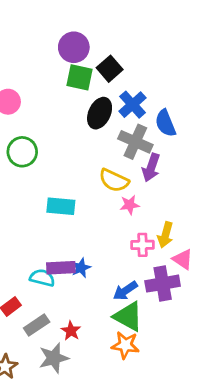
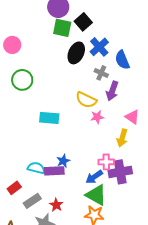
gray cross: (135, 142) -> (101, 73), size x0.6
pink cross: (143, 245) -> (106, 162), moved
pink triangle: (183, 259) -> (132, 117), moved
purple rectangle: (61, 268) -> (54, 171), moved

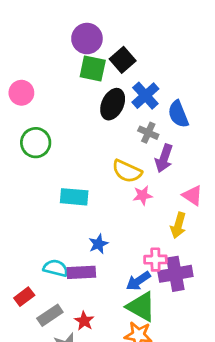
blue star: (63, 161) -> (98, 244), moved

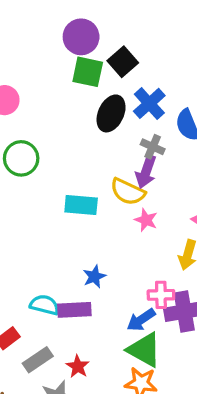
purple arrow: (164, 158) -> (146, 172), moved
pink star: (143, 195) -> (146, 220), turned 30
cyan rectangle: (74, 197) -> (81, 205), moved

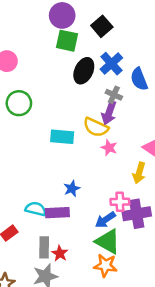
black square: (123, 62) -> (102, 26), moved
gray rectangle: (38, 360) -> (44, 247), moved, turned -55

